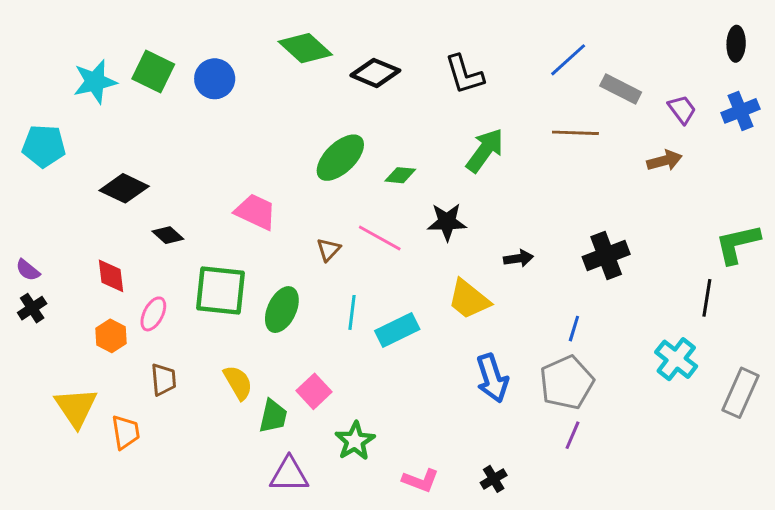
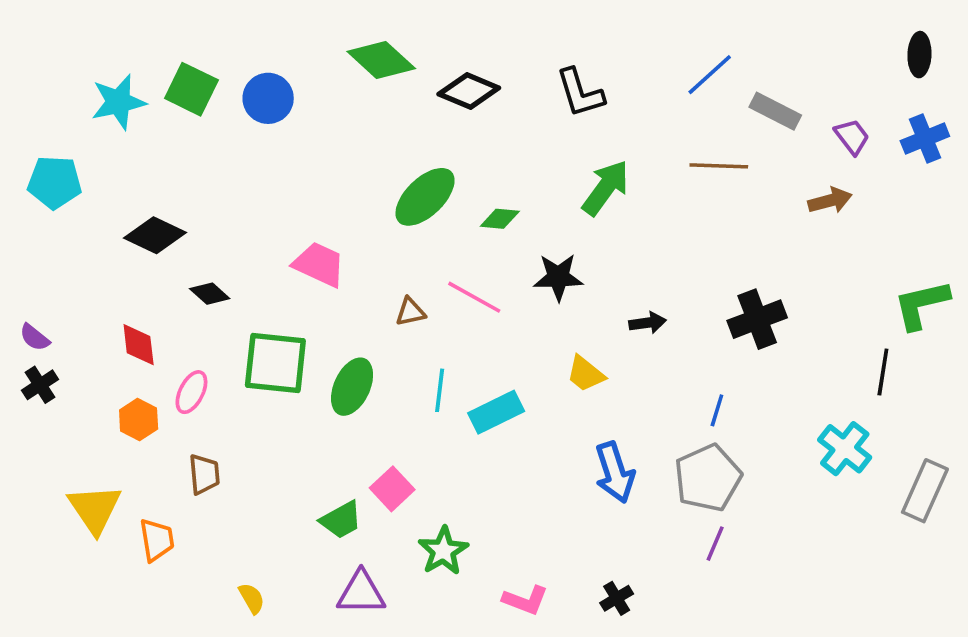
brown triangle: (329, 250) -> (410, 312), turned 35
yellow trapezoid: (469, 299) -> (586, 374), size x0.7
yellow semicircle: (238, 383) -> (252, 598), moved, size x0.7
green trapezoid: (273, 416) -> (341, 520), turned 48

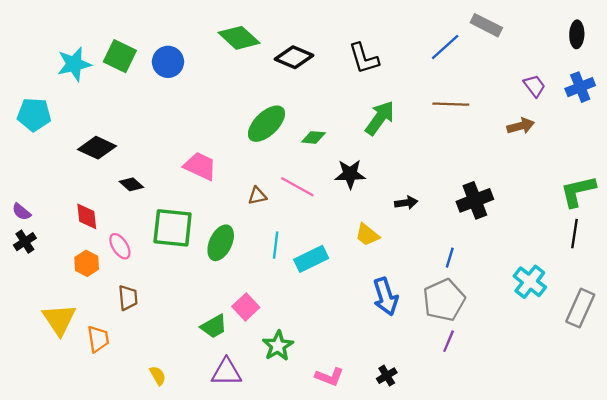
gray rectangle: (775, 111) -> (486, 25), moved
black line: (883, 372) -> (575, 234), moved
pink ellipse: (191, 392) -> (120, 246), turned -60

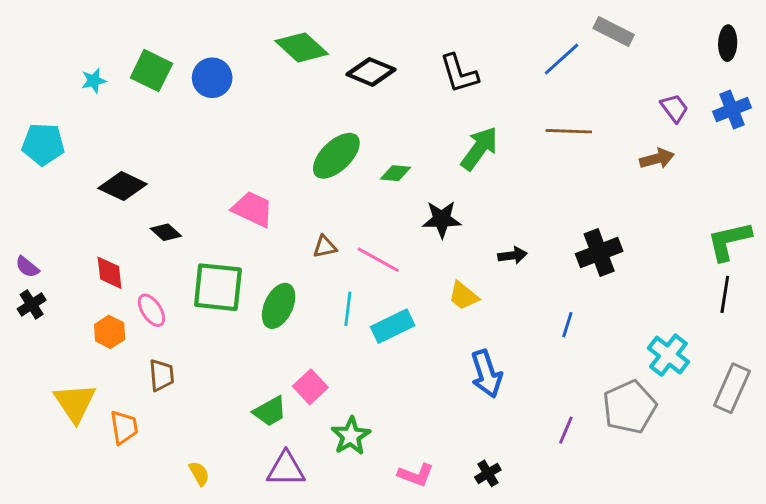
cyan star: (74, 64) -> (94, 81), size x0.6
pink line: (297, 187) -> (378, 260), moved
gray pentagon: (444, 300) -> (629, 407), moved

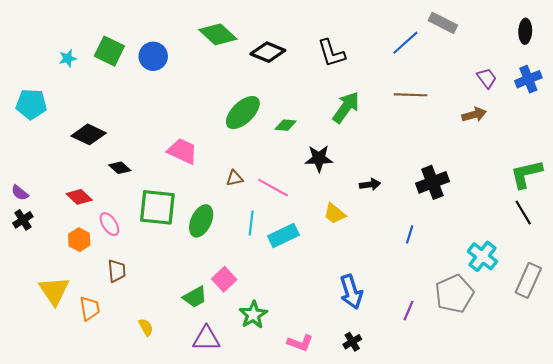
red diamond: (110, 273) -> (79, 197), turned -40
black line: (725, 294) -> (523, 213), turned -40
blue arrow: (486, 374) -> (351, 292), moved
yellow semicircle: (199, 473) -> (146, 327), moved

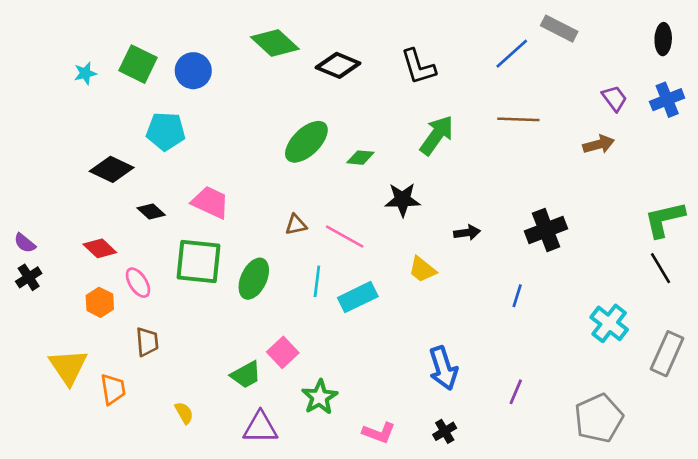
cyan pentagon: (31, 104) -> (166, 131), moved
pink trapezoid: (182, 151) -> (210, 202), moved
gray pentagon: (454, 294) -> (599, 418), moved

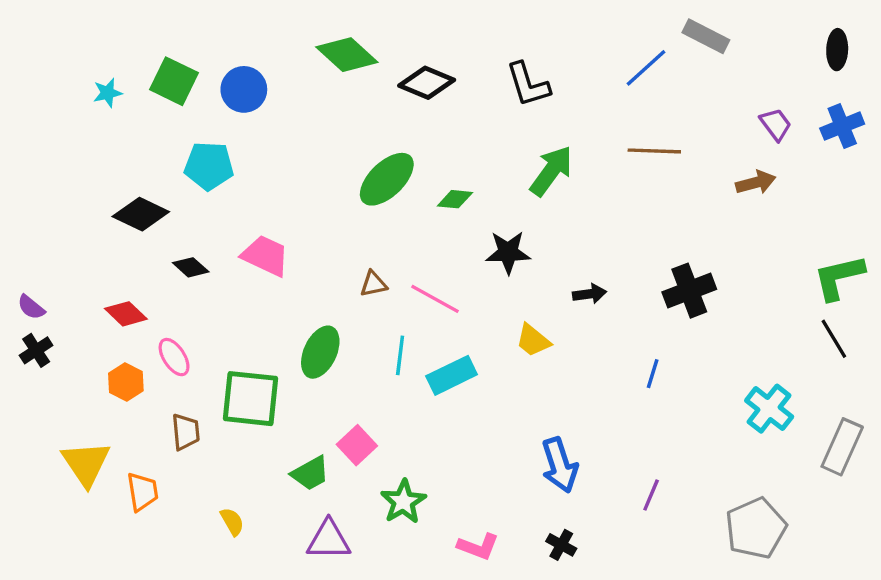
green square: (199, 262) -> (250, 399), moved
black cross: (445, 431) -> (561, 545), turned -30

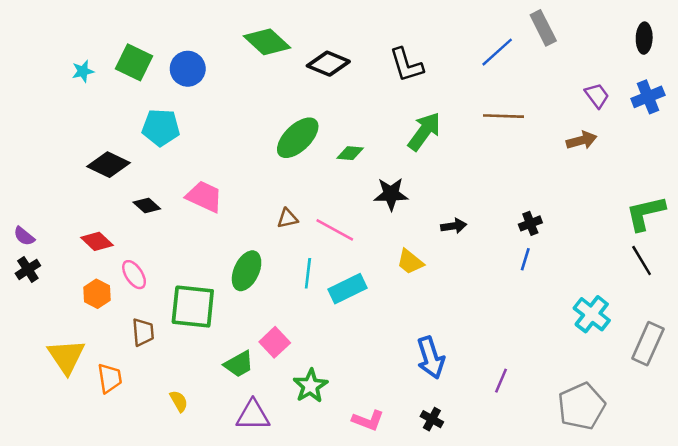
gray rectangle: (706, 36) -> (543, 28), turned 36
black cross: (689, 291) -> (530, 223), size x0.6
blue line: (653, 374) -> (525, 259), moved

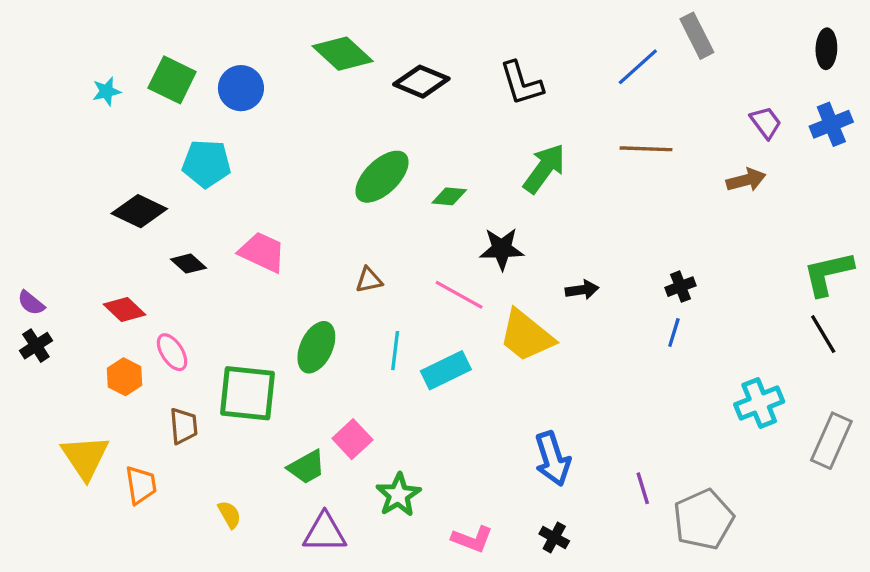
pink line: (335, 230) -> (459, 295), moved
yellow trapezoid: (410, 262) -> (526, 336), size x1.6
cyan cross: (592, 314) -> (759, 403), turned 30
purple line: (501, 381) -> (643, 488), turned -40
gray pentagon: (581, 406) -> (703, 519), moved

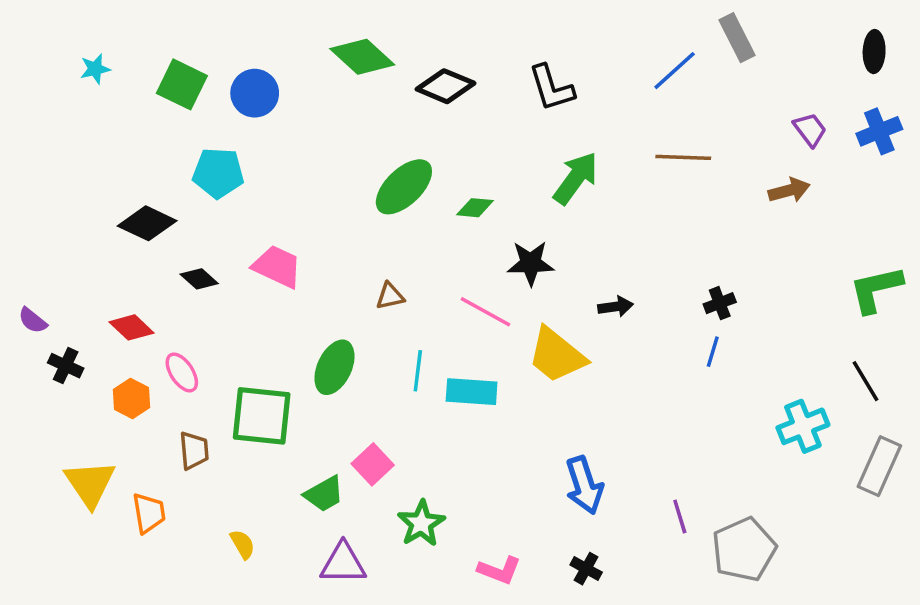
cyan star: (106, 91) -> (95, 69), moved
black line: (823, 334) -> (865, 381), moved
black cross: (36, 346) -> (66, 366), moved, turned -32
cyan rectangle: (446, 370) -> (472, 392), turned 30

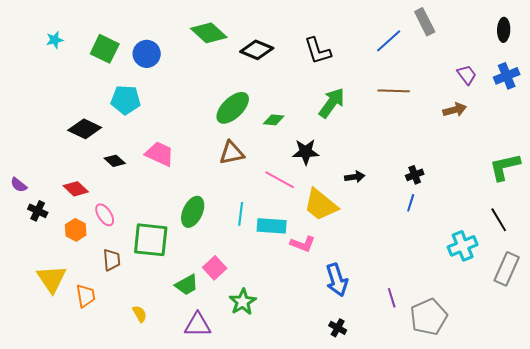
brown triangle: (390, 296) -> (232, 153), moved, size x1.5
pink L-shape: (499, 570) -> (303, 244), moved

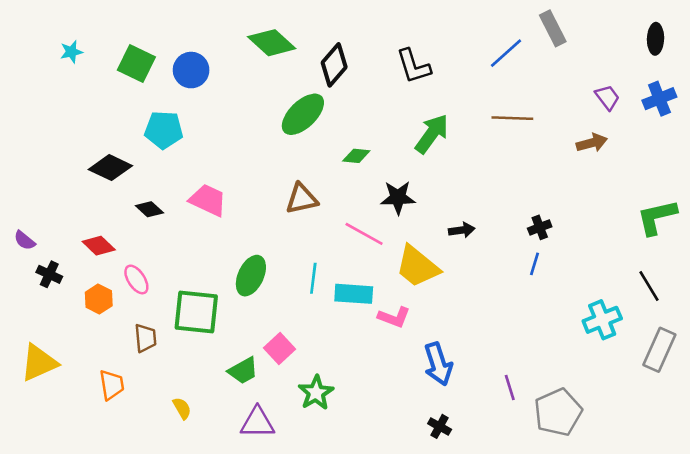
black diamond: (257, 50) -> (334, 65), turned -72
green ellipse: (233, 108) -> (303, 114), moved
yellow triangle: (52, 279) -> (39, 363), moved, turned 40

